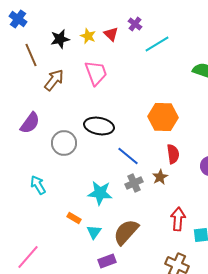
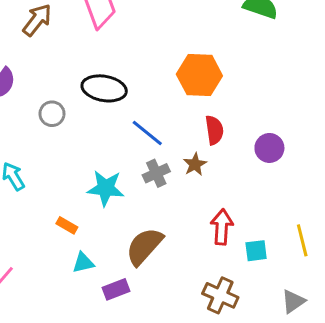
gray circle: (64, 143) -> (52, 114), size x0.7
cyan triangle: (94, 232) -> (83, 263), moved, turned 42

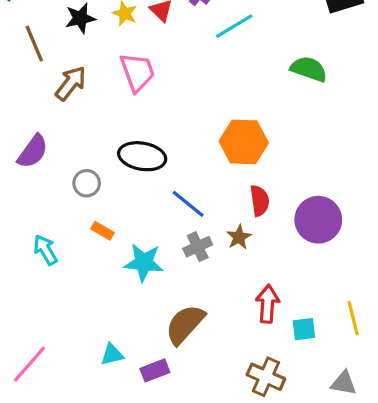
purple circle: (269, 148) -> (318, 220), size x1.5
orange rectangle: (67, 225) -> (102, 231), moved
cyan triangle: (83, 263) -> (112, 355), moved
gray triangle: (293, 301) -> (344, 383), turned 45

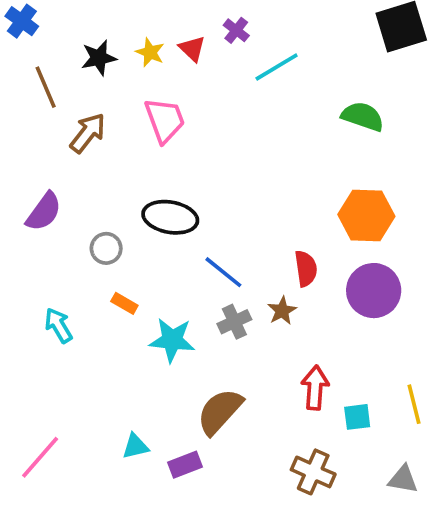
orange hexagon: (244, 142) -> (366, 215), moved

